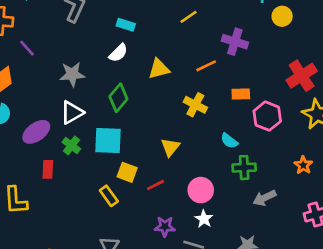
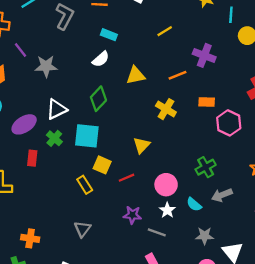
gray star: (72, 74) -> (46, 66), moved
cyan semicircle: (229, 141) -> (194, 204), moved
green cross: (244, 168) -> (206, 167), turned -30

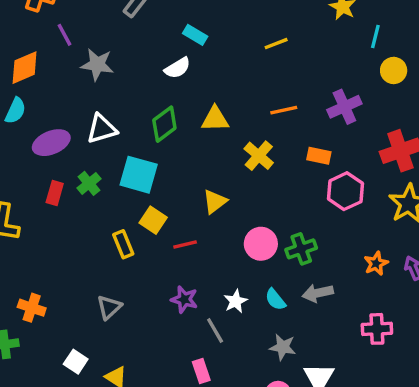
purple cross: (204, 55) -> (344, 107), moved, turned 35
yellow triangle: (136, 75) -> (215, 119), moved
green cross: (54, 138) -> (89, 183), moved
pink circle: (166, 185) -> (261, 244), moved
gray line: (157, 232) -> (215, 330), turned 30

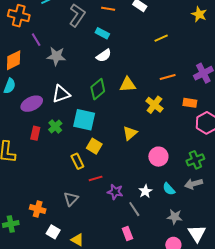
cyan rectangle: (195, 35) -> (102, 33), moved
red line: (185, 245) -> (96, 178), moved
green cross: (301, 249) -> (195, 160), moved
orange cross: (32, 308) -> (38, 209), moved

